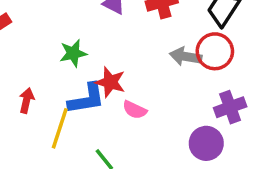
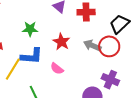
red star: (110, 82) -> (61, 42), moved
purple cross: (230, 107) -> (110, 80), turned 30

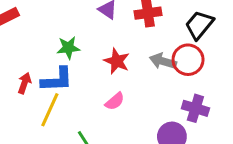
blue L-shape: (32, 56) -> (57, 80), moved
pink semicircle: (57, 69) -> (115, 101), turned -72

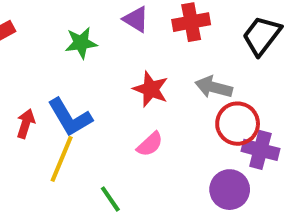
green star: (68, 48) -> (81, 43), moved
red circle: (188, 60) -> (238, 124), moved
blue L-shape: (57, 80) -> (70, 117), turned 64

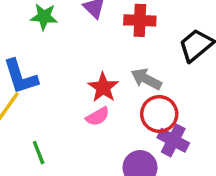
red star: (151, 89) -> (103, 87), moved
pink semicircle: (150, 144) -> (98, 116), moved

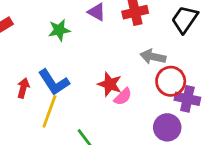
red star: (103, 87) -> (110, 84), moved

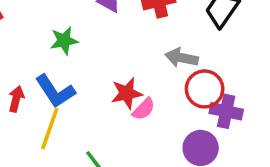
green star: (59, 30) -> (64, 41), moved
red star: (110, 84) -> (127, 93), turned -30

